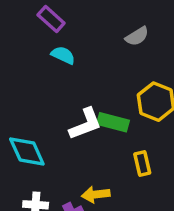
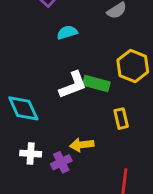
cyan semicircle: (63, 55) -> (67, 32), moved, turned -42

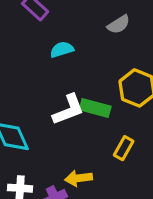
yellow rectangle: (121, 119) -> (124, 148), turned 42

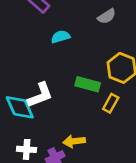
white L-shape: (68, 110) -> (40, 95), moved
yellow rectangle: (124, 148) -> (111, 103), moved

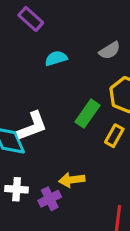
gray semicircle: (107, 16) -> (110, 50), moved
green rectangle: (88, 84) -> (88, 114), turned -70

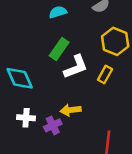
green rectangle: (88, 114) -> (59, 49), moved
white L-shape: (32, 126) -> (76, 67), moved

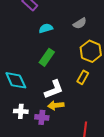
white L-shape: (76, 67) -> (54, 89), moved
purple cross: (53, 125) -> (42, 117), turned 32

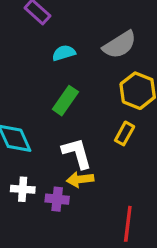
gray semicircle: (80, 23) -> (120, 45), size x1.5
white L-shape: (54, 89) -> (77, 153), turned -85

